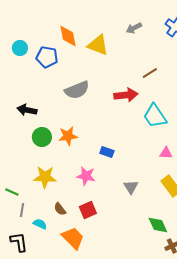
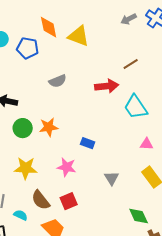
gray arrow: (134, 28) -> (129, 19), moved
gray semicircle: (77, 90) -> (58, 81), size x0.7
brown semicircle: (60, 209) -> (41, 200), size x1.5

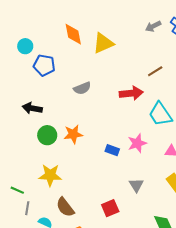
yellow triangle: (79, 36) -> (103, 43), turned -45
blue pentagon: (28, 48) -> (44, 65), moved
pink star: (67, 167) -> (137, 143), moved, turned -30
red square: (69, 201) -> (110, 208), moved

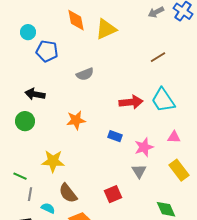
red arrow: (131, 93) -> (131, 102), moved
green circle: (47, 135) -> (25, 121), moved
pink star: (137, 143) -> (144, 147), moved

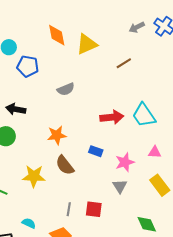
brown line: (158, 57) -> (124, 63), moved
brown semicircle: (68, 193) -> (65, 165), moved
gray line: (30, 194) -> (69, 209), moved
red square: (113, 194) -> (94, 209), turned 30

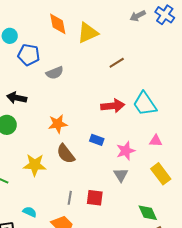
brown line: (124, 63) -> (117, 63), moved
gray semicircle: (66, 89) -> (55, 73), moved

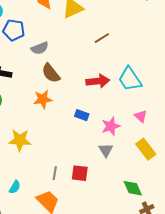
pink triangle: (156, 141) -> (141, 116), turned 40
brown semicircle: (66, 154) -> (51, 73), moved
cyan semicircle: (30, 212) -> (15, 187), turned 96

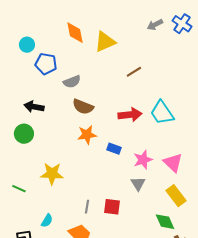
brown semicircle: (51, 73) -> (83, 107), turned -30
orange star: (43, 99) -> (87, 135), moved
pink triangle: (141, 116) -> (173, 163), moved, size x1.5
yellow rectangle: (146, 149) -> (176, 196), moved

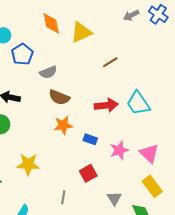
blue pentagon: (46, 64) -> (22, 54), turned 30
gray triangle: (138, 184) -> (114, 198), moved
red square: (112, 207) -> (88, 173), moved, turned -36

